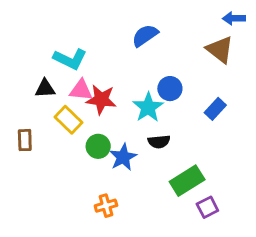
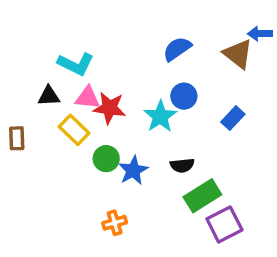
blue arrow: (234, 18) -> (260, 34), moved
blue semicircle: (145, 36) -> (177, 49), moved
brown rectangle: (25, 140) -> (17, 138), moved
black semicircle: (159, 142) -> (182, 165), moved
purple square: (207, 207) -> (224, 224), size x1.5

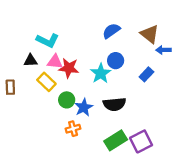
blue arrow: (260, 34) -> (163, 50), moved
black semicircle: (182, 165) -> (115, 104), size x1.5
green rectangle: (202, 196) -> (116, 140), moved
orange cross: (115, 223) -> (73, 129), moved

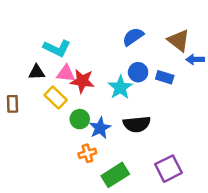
blue rectangle: (146, 74) -> (165, 77), moved, turned 64
green rectangle: (116, 140) -> (115, 175), moved

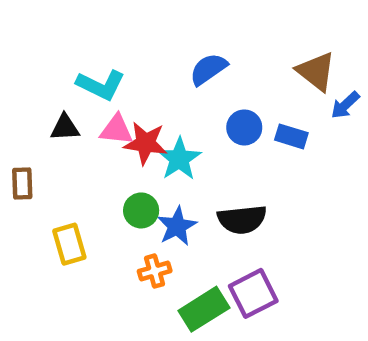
blue semicircle: (133, 37) -> (208, 69), moved
blue arrow: (195, 59) -> (345, 105), turned -42
cyan star: (120, 87) -> (179, 159), moved
yellow rectangle: (56, 98) -> (69, 244), moved, turned 30
purple square: (169, 169) -> (253, 293), moved

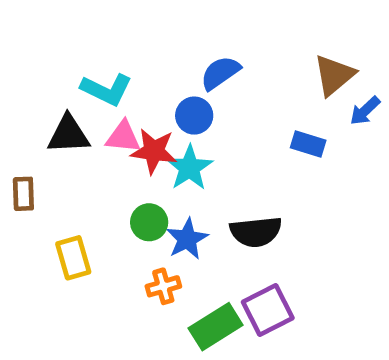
brown triangle: (316, 71) -> (334, 75), turned 42
black triangle: (65, 127) -> (68, 135), size x1.4
blue circle: (244, 127) -> (194, 116), moved

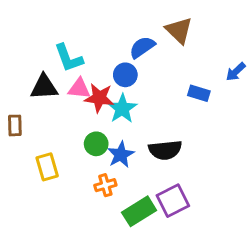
brown triangle: (334, 75) -> (179, 30), moved, turned -36
cyan L-shape: (106, 89) -> (69, 58), turned 44

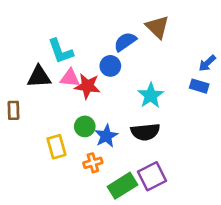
blue rectangle: (199, 93) -> (199, 86), moved
cyan star: (122, 109) -> (151, 96), moved
yellow rectangle: (47, 167) -> (57, 147), moved

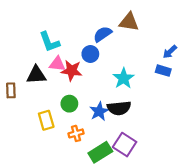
brown triangle: (157, 27) -> (129, 22), turned -35
black triangle: (39, 77) -> (36, 75), moved
blue star: (106, 136) -> (99, 111), moved
purple square: (152, 176) -> (125, 145), turned -30

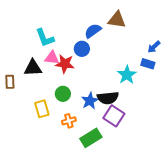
cyan star: (123, 78) -> (127, 75), moved
purple square: (125, 145) -> (114, 116), moved

